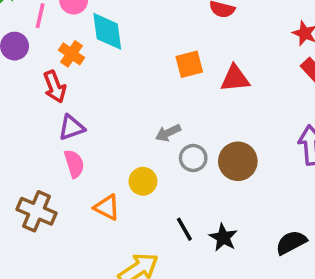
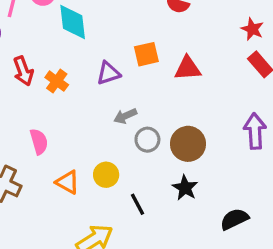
orange cross: (71, 54) -> (57, 81), moved
purple triangle: (71, 128) -> (108, 73), moved
yellow circle: (143, 181) -> (106, 175), moved
black star: (223, 237) -> (185, 188), moved

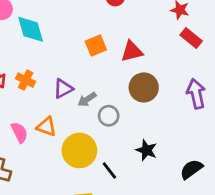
purple triangle: (108, 73) -> (63, 89), moved
brown circle: (188, 144) -> (144, 87), moved
yellow circle: (106, 175) -> (79, 150), size x1.6
orange triangle: (68, 182) -> (46, 127), moved

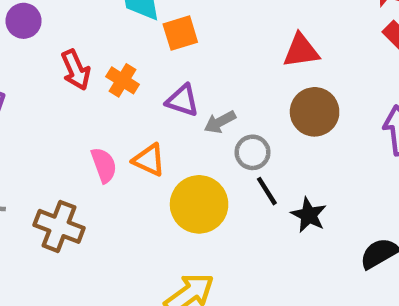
orange square: (96, 45) -> (180, 33), moved
purple triangle: (63, 89) -> (182, 100), turned 40
black line: (109, 170) -> (267, 191), moved

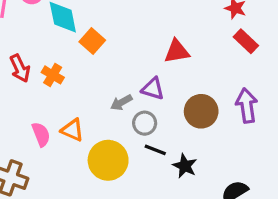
orange square: (180, 33) -> (92, 41), turned -30
purple triangle: (182, 100) -> (153, 89), moved
brown circle: (315, 112) -> (201, 111), moved
black line: (267, 191) -> (155, 150), turned -35

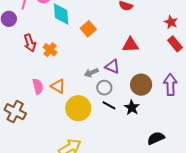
orange square: (92, 41) -> (88, 29), moved
black star: (185, 166) -> (132, 108), moved

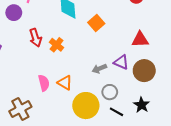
brown circle: (141, 85) -> (144, 71), moved
gray circle: (104, 88) -> (110, 92), moved
black line: (109, 105) -> (116, 112), moved
brown cross: (15, 112) -> (20, 109), turned 35

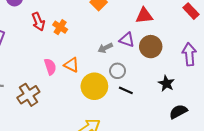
black star: (142, 105) -> (166, 83), moved

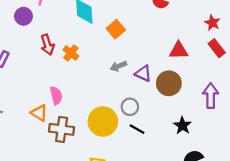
red triangle: (144, 16) -> (179, 51), moved
gray arrow: (105, 48) -> (118, 66), moved
orange triangle: (71, 65) -> (39, 113), moved
brown cross: (28, 95) -> (62, 129), moved, turned 35

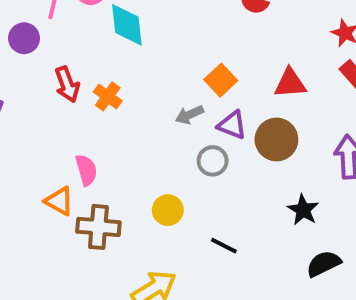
orange square: (116, 29) -> (221, 80), moved
gray circle: (130, 107) -> (213, 161), moved
yellow circle: (103, 122) -> (168, 210), size x0.6
black line: (137, 129) -> (224, 246), moved

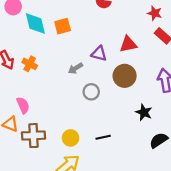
orange square: (221, 80) -> (63, 26), moved, turned 35
purple triangle: (232, 125) -> (99, 54), moved
yellow circle: (168, 210) -> (71, 138), moved
black line: (224, 246) -> (103, 137), turned -32

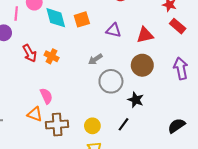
purple triangle: (99, 54) -> (114, 30), moved
gray circle: (91, 92) -> (111, 81), size x1.5
black star: (144, 112) -> (136, 100), moved
black line: (103, 137) -> (123, 124), turned -40

